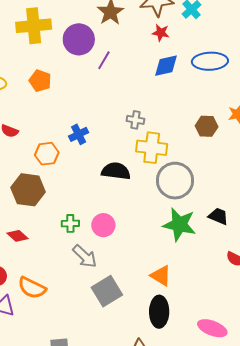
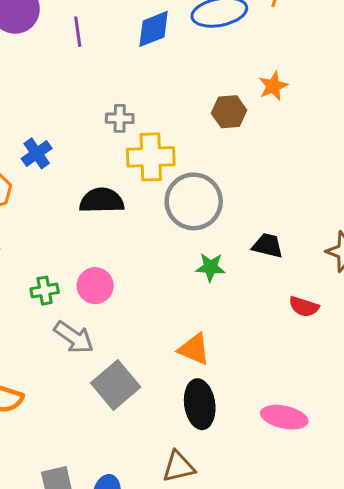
purple line: (104, 60) -> (78, 32), moved, turned -30
green star: (179, 224) -> (210, 267), size x0.6

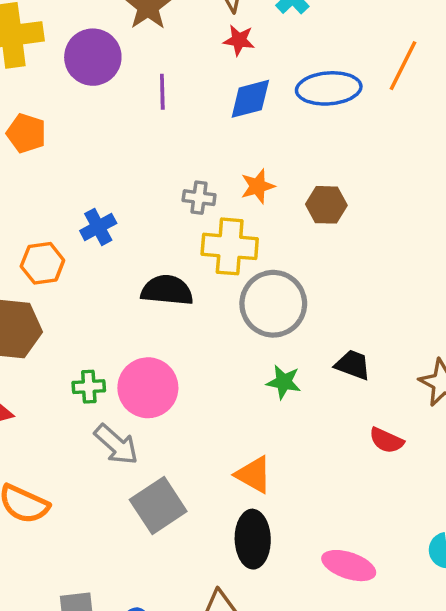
orange star: (273, 86) -> (258, 186), moved
pink circle: (95, 286) -> (148, 388), size x1.4

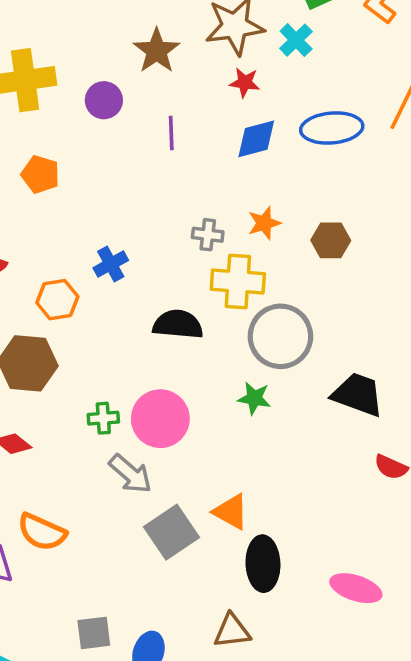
purple circle: (93, 57) -> (104, 100), size x0.7
black trapezoid: (353, 365) -> (358, 394), size x1.5
green star: (284, 382) -> (254, 398), moved
orange triangle: (254, 475) -> (231, 512), moved

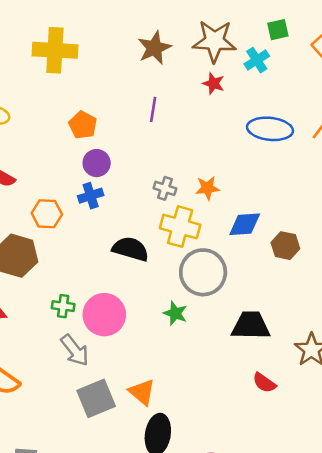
purple circle: (104, 100) -> (97, 163), moved
blue diamond: (256, 139) -> (245, 224), moved
orange pentagon: (40, 174) -> (83, 125), moved
brown hexagon: (331, 240) -> (285, 246), moved
black trapezoid: (358, 394) -> (251, 325), turned -30

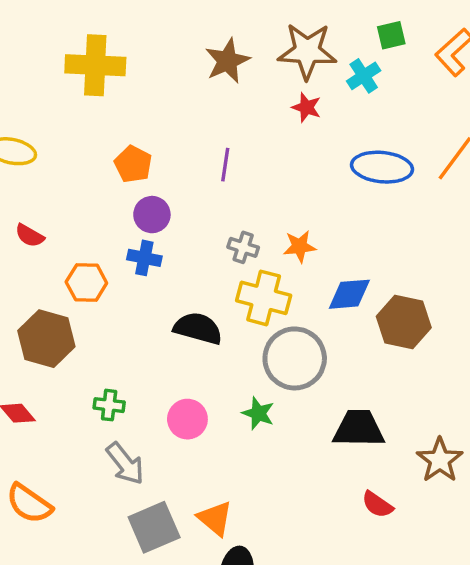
purple line: (153, 109) -> (225, 165), moved
blue cross: (91, 196) -> (144, 258), turned 30
brown hexagon: (285, 246) -> (404, 322), size x1.4
pink circle: (104, 315) -> (187, 419), moved, size x0.7

